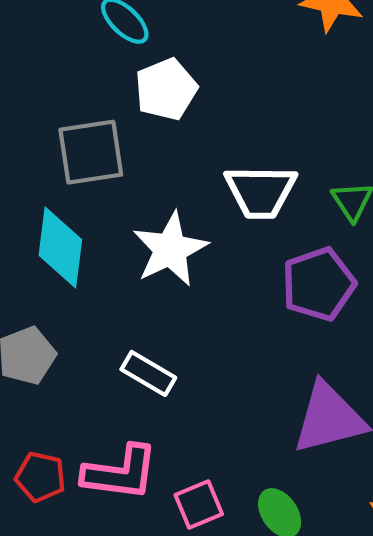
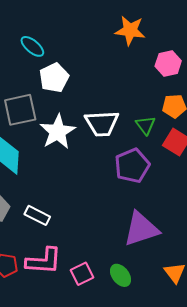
white star: (170, 249) -> (58, 132), moved
white rectangle: (148, 373) -> (37, 215), moved

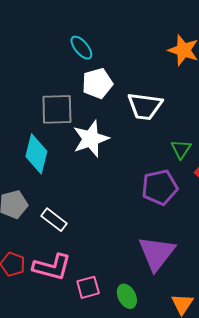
white trapezoid: (102, 123) -> (145, 106), moved
purple triangle: (141, 229) -> (157, 253), turned -45

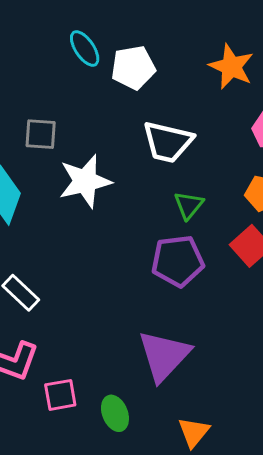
white pentagon: (97, 83) -> (133, 68), moved
gray square: (57, 109) -> (41, 134), size x0.7
green triangle: (181, 149) -> (189, 205), moved

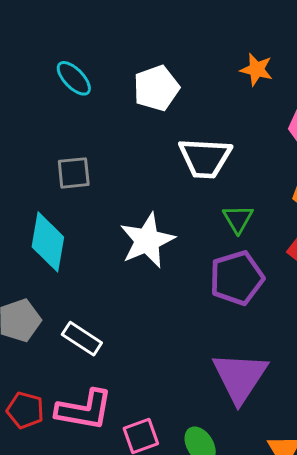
cyan ellipse: (85, 49) -> (74, 78), moved
orange star: (231, 67) -> (257, 69), size x0.7
white star: (85, 181) -> (147, 240), moved

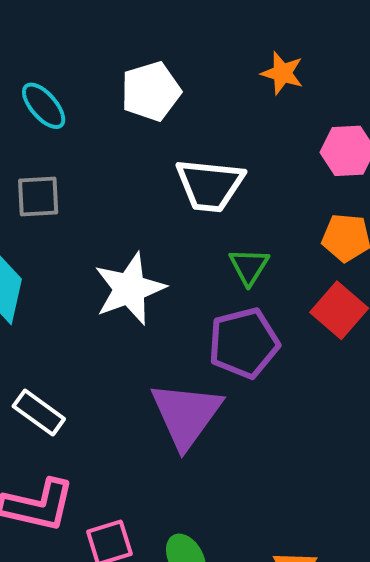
cyan ellipse: (74, 78) -> (44, 106), moved
purple triangle: (240, 377) -> (186, 415), moved

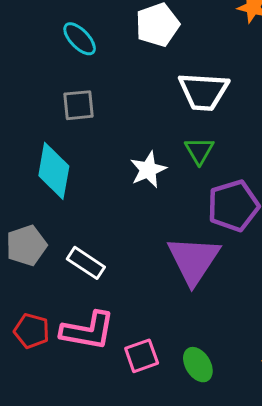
green triangle: (249, 266) -> (199, 151), moved
white star: (130, 289) -> (148, 170), size x0.7

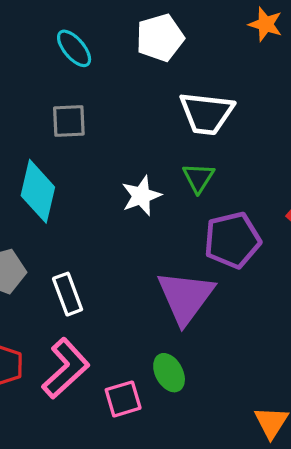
white rectangle: (86, 263) -> (68, 294), turned 33
pink L-shape: (88, 331) -> (66, 368), turned -56
green ellipse: (198, 365) -> (169, 373), moved

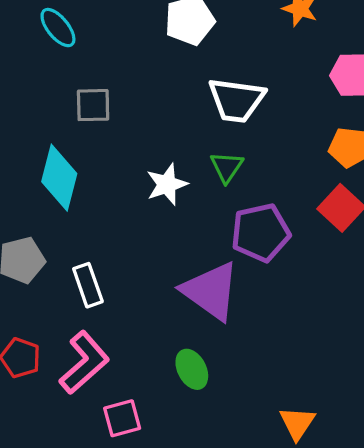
cyan ellipse: (74, 48) -> (58, 28), moved
purple triangle: (186, 297) -> (211, 291), turned -32
pink square: (123, 399) -> (122, 418), moved

